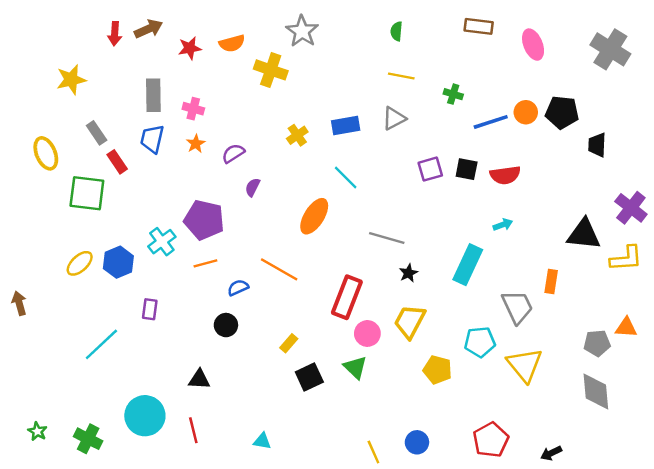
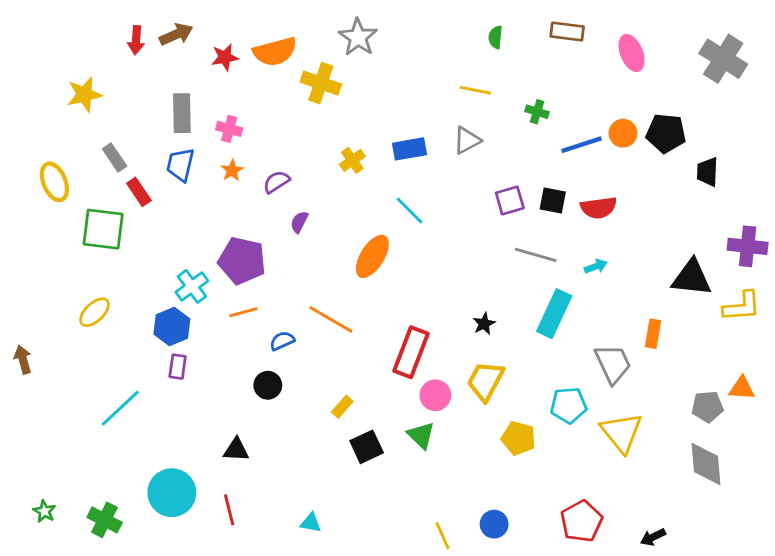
green semicircle: (396, 31) -> (495, 37), moved
orange semicircle: (232, 43) -> (275, 52), size x1.4
purple cross: (631, 208) -> (748, 246), turned -32
gray line: (387, 238) -> (536, 255), moved
blue hexagon: (118, 262) -> (172, 327), moved

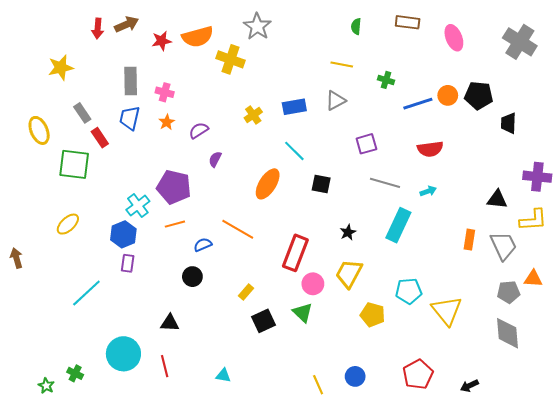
black square: (553, 200) -> (321, 184), moved
black triangle: (692, 278) -> (497, 199), size x0.7
gray trapezoid: (613, 364) -> (503, 246), moved
green star: (44, 511) -> (46, 386), moved
green cross: (105, 520) -> (75, 373), size x0.7

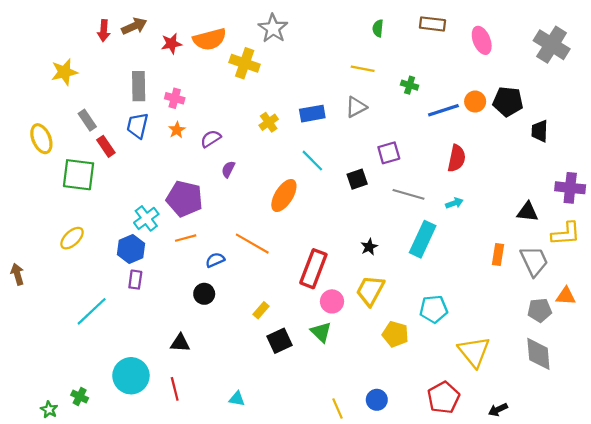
red semicircle: (430, 149) -> (457, 158), turned -70
black square: (321, 184) -> (357, 179), moved, turned -30
yellow triangle: (447, 311) -> (474, 352), moved

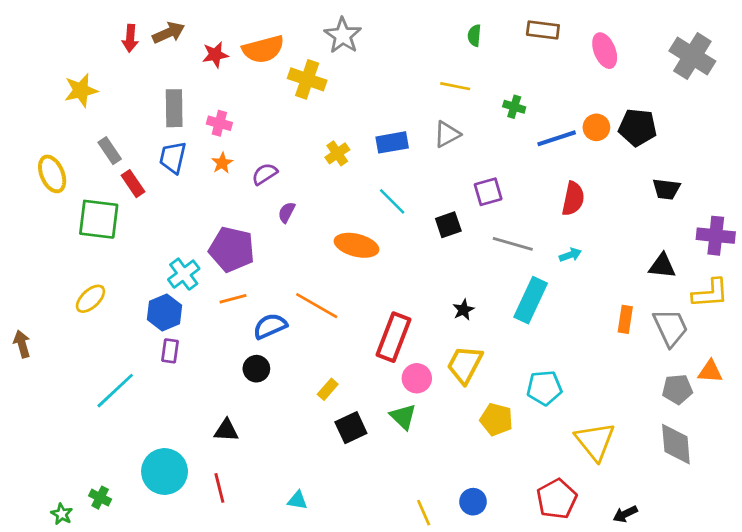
black trapezoid: (540, 131) -> (666, 189), moved, turned -85
orange ellipse: (284, 195) -> (356, 245), turned 72
blue semicircle: (215, 260) -> (270, 326), size x1.4

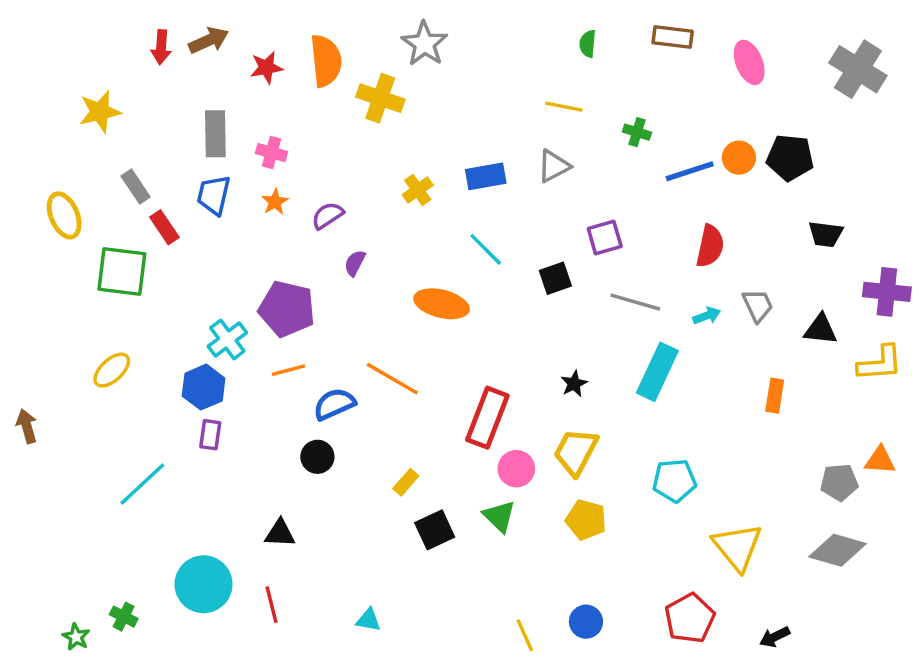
orange semicircle: (263, 49) -> (326, 61), turned -81
gray trapezoid: (670, 328) -> (758, 305), moved, size x0.7
yellow pentagon: (496, 419) -> (586, 520), moved
gray diamond: (676, 444) -> (838, 550), turned -69

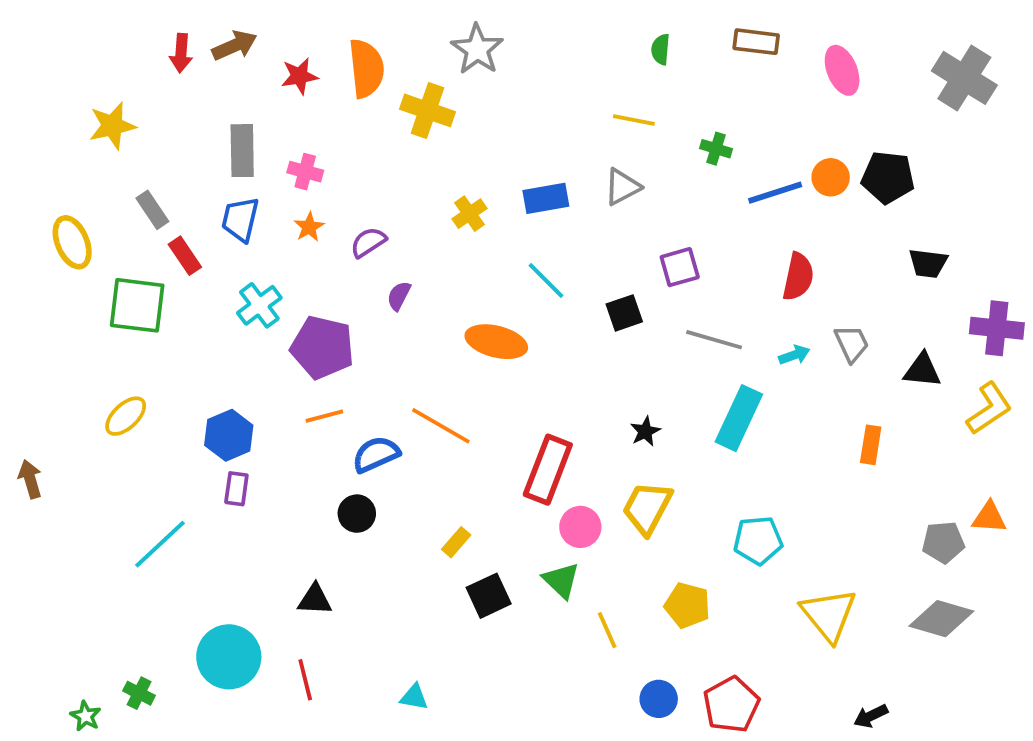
cyan cross: (227, 339) -> (259, 305), moved
yellow L-shape: (880, 363) -> (989, 408), turned -30
yellow pentagon: (586, 520) -> (687, 605), moved
red pentagon: (690, 618) -> (731, 705), moved
yellow line: (525, 635) -> (607, 630), moved

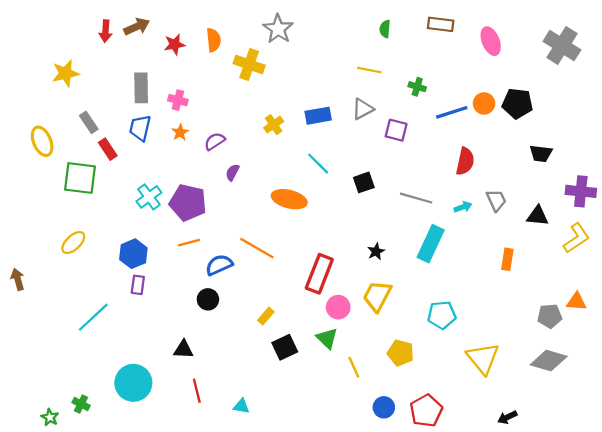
orange semicircle: (366, 68) -> (214, 40), size x0.7
purple square: (680, 267) -> (396, 130), moved, turned 30
cyan cross: (259, 305) -> (149, 197), moved
red line: (305, 680) -> (197, 391), moved

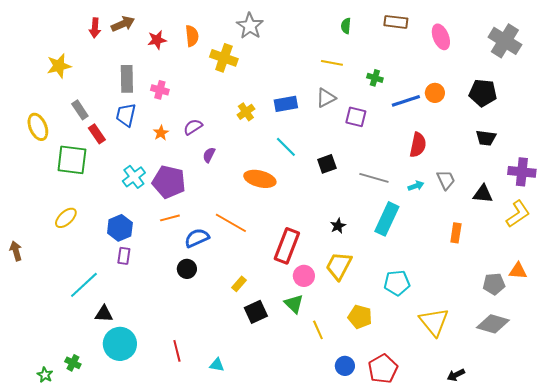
black pentagon: (517, 103) -> (483, 93), moved
orange star: (180, 132) -> (161, 133), moved
black triangle: (183, 349) -> (104, 314), moved

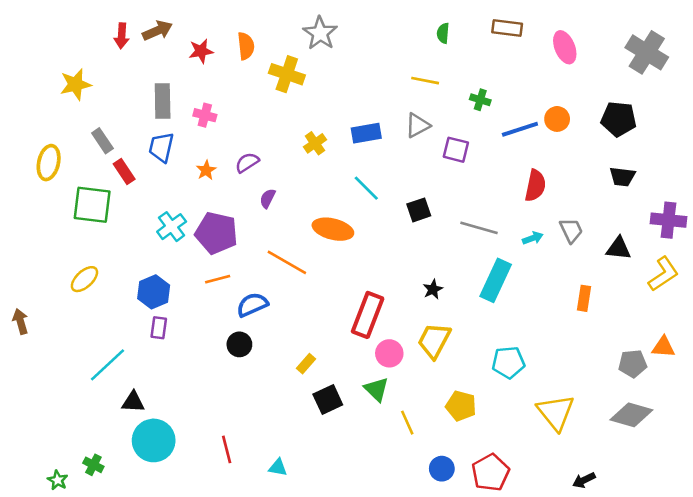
yellow ellipse: (38, 127) -> (49, 163), turned 36
orange line: (231, 223) -> (287, 262), moved

